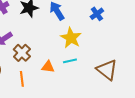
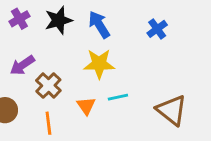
yellow star: (71, 38) -> (99, 64), moved, turned -30
orange triangle: (48, 67) -> (86, 106), turned 48

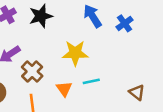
blue arrow: (99, 25) -> (92, 16), moved
brown triangle: (172, 110) -> (137, 92), size x0.6

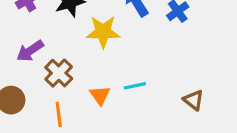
yellow star: (75, 53) -> (103, 32), moved

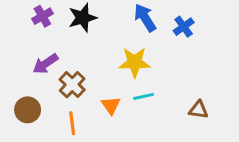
yellow star: (103, 32) -> (135, 62), moved
brown triangle: (194, 100) -> (198, 110), turned -30

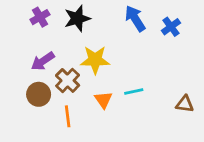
yellow star: (135, 62) -> (95, 60), moved
brown circle: (28, 110) -> (39, 94), moved

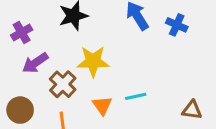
purple cross: (40, 17) -> (22, 32), moved
blue cross: (171, 27) -> (177, 25), turned -30
brown circle: (39, 94) -> (20, 110), moved

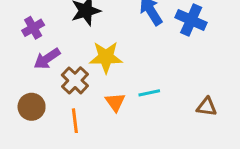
blue cross: (177, 25) -> (191, 20), size x1.4

